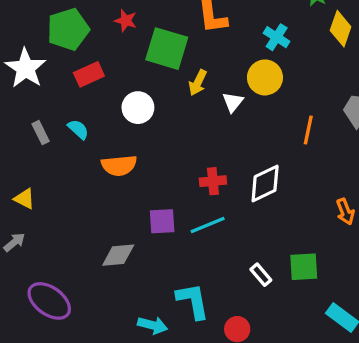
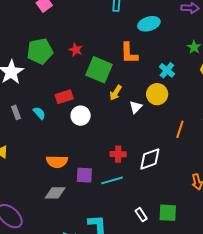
red rectangle: (89, 74) -> (64, 97), moved
white circle: (138, 108) -> (81, 116), moved
orange semicircle: (119, 165) -> (57, 162), moved

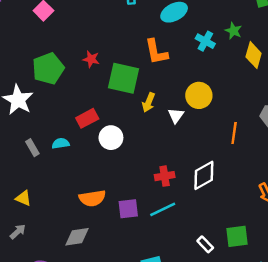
cyan cross: (167, 70) -> (205, 41), moved
cyan semicircle: (39, 113) -> (61, 143), turned -48
gray diamond: (55, 193) -> (77, 237), moved

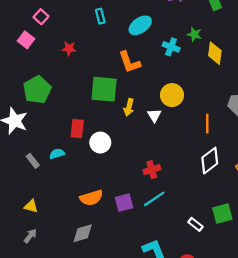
red star: (91, 59) -> (69, 49), moved
red rectangle: (87, 118) -> (77, 129), turned -48
white diamond: (204, 175) -> (210, 161), moved

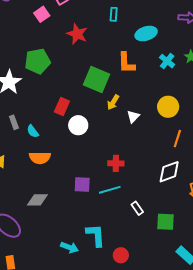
red star: (69, 49) -> (77, 34), size x1.5
yellow circle: (172, 95) -> (168, 107), moved
cyan semicircle: (57, 154) -> (33, 131), moved, turned -128
orange semicircle: (91, 198) -> (40, 158), moved
white rectangle: (196, 224) -> (137, 208), moved

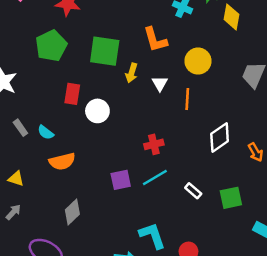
green pentagon: (38, 61) -> (51, 46), moved
orange L-shape: (126, 63) -> (155, 40), moved
orange line: (177, 139) -> (187, 99), moved
gray diamond: (37, 200) -> (72, 212), turned -30

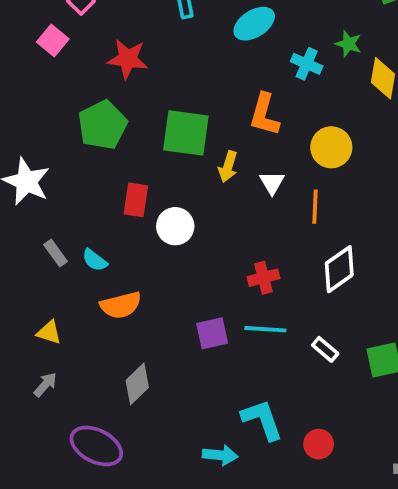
orange L-shape: (155, 40) -> (264, 115), turned 32
white diamond: (220, 137) -> (339, 269), moved
cyan line: (155, 178) -> (265, 329), turned 35

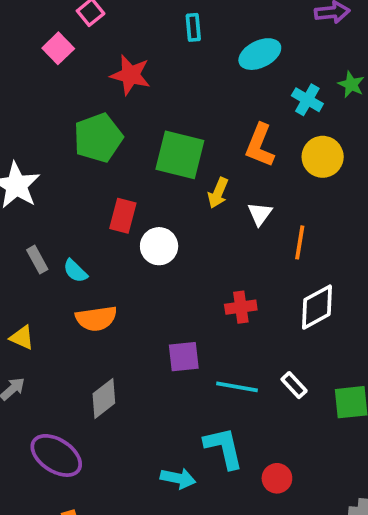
yellow circle: (331, 147) -> (323, 157), moved
cyan line: (265, 329) -> (237, 387), moved

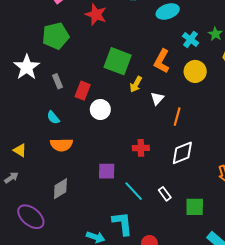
green pentagon: (98, 138) -> (56, 36), moved
gray rectangle: (37, 260) -> (57, 81), moved
cyan line: (237, 387) -> (134, 191), turned 30

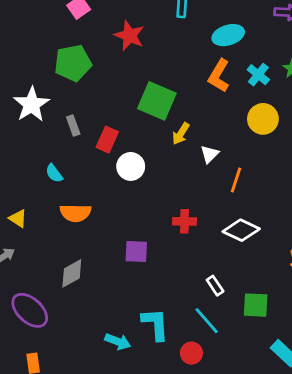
orange L-shape: (162, 61) -> (219, 76), moved
cyan semicircle: (53, 118) -> (54, 173), moved
white diamond: (182, 153) -> (241, 230), turned 45
cyan line: (134, 191) -> (207, 321), moved

